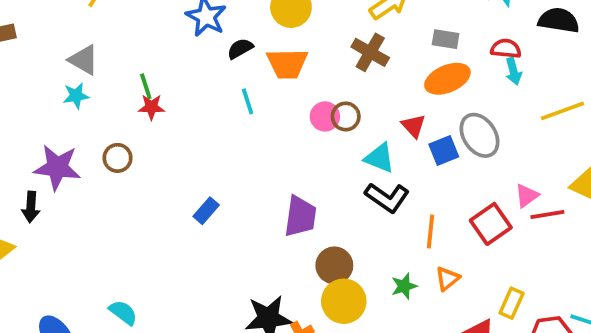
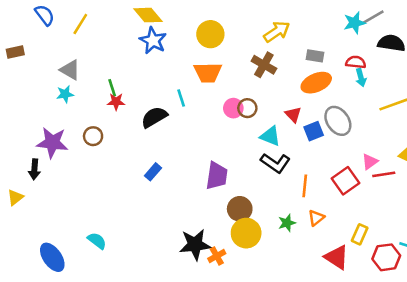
black semicircle: (240, 49) -> (154, 117), moved, size x1.5

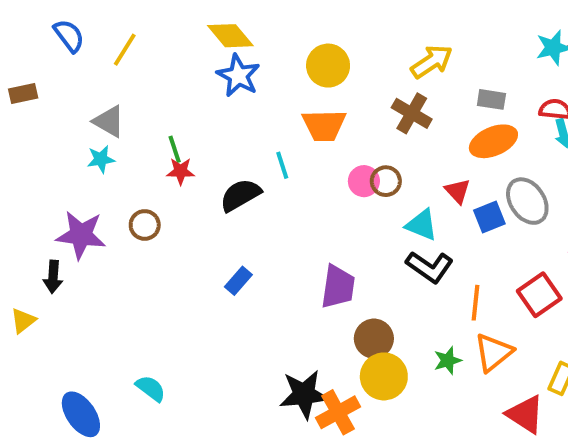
orange triangle: (316, 218) -> (493, 353), size x1.5
orange cross: (217, 256) -> (338, 412), size x1.5

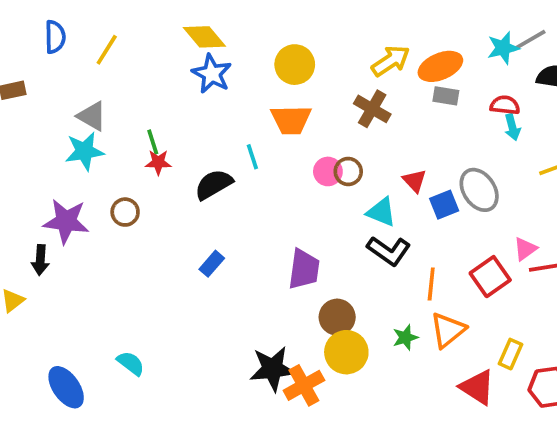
blue semicircle: (69, 36) -> (55, 37), turned 36
orange ellipse: (493, 141) -> (440, 66), moved
cyan star: (101, 159) -> (85, 151), size x1.5

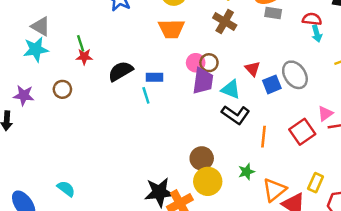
cyan line: (252, 157) -> (146, 95), moved
purple star: (66, 221) -> (24, 95), size x0.7
blue rectangle: (212, 264) -> (154, 77), moved, turned 49
purple trapezoid: (304, 269) -> (203, 81), moved
orange triangle: (448, 330) -> (274, 190), moved

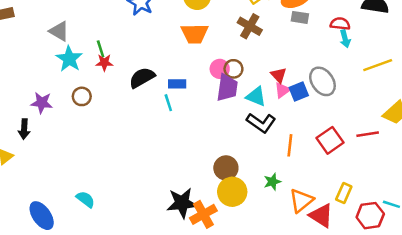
cyan star: (36, 49) -> (69, 59), moved, turned -30
pink triangle: (325, 114) -> (282, 90), moved

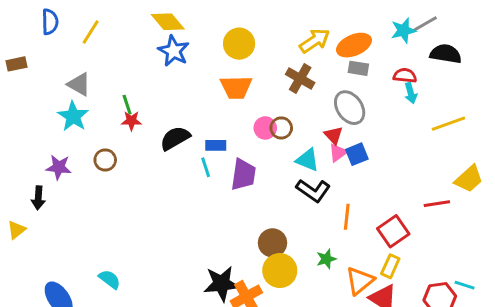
cyan star: (69, 59) -> (73, 116), moved
gray ellipse: (323, 81) -> (350, 108), moved
purple trapezoid: (227, 88) -> (243, 175), moved
red square: (330, 140) -> (393, 231), moved
yellow rectangle: (344, 193) -> (390, 266), moved

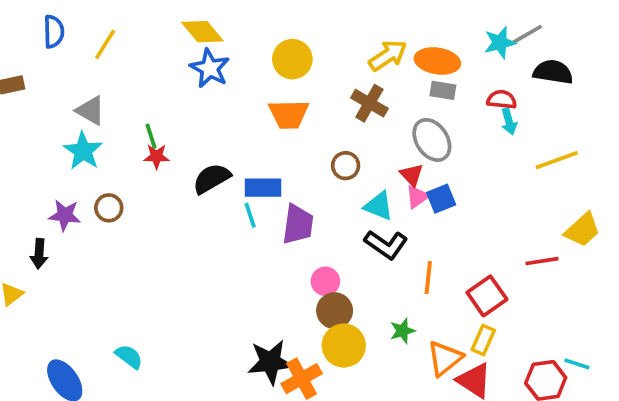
orange ellipse: (354, 45) -> (437, 61), turned 32
pink circle: (265, 128) -> (325, 281), moved
blue rectangle: (216, 145) -> (263, 188), size x1.4
brown circle: (105, 160) -> (109, 208), moved

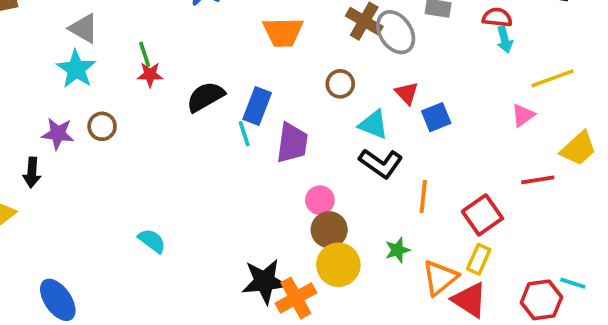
gray ellipse: (432, 140) -> (396, 32), moved
blue rectangle: (263, 188) -> (257, 106), turned -69
pink triangle: (417, 197) -> (523, 115), moved
cyan semicircle: (129, 357) -> (152, 241), moved

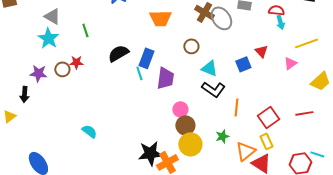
red star: (150, 75) -> (76, 62), moved
red triangle: (407, 93) -> (261, 51), moved
red line: (538, 180) -> (304, 113), moved
yellow rectangle: (479, 259) -> (266, 141), turned -49

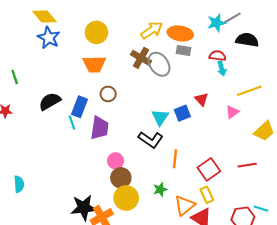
brown circle: (191, 46) -> (108, 94), moved
cyan triangle: (209, 68) -> (160, 117), moved, turned 42
cyan semicircle: (89, 131) -> (19, 184), turned 49

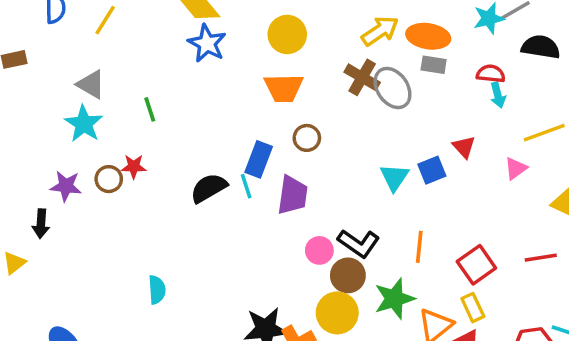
black semicircle: (50, 101) -> (209, 188), moved
black L-shape: (151, 140) -> (359, 243), moved
brown circle: (121, 178) -> (348, 275), moved
green star: (160, 189) -> (394, 299), size x1.6

